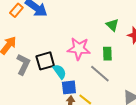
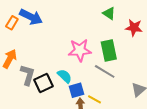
green triangle: (112, 25) -> (109, 13), moved
green rectangle: (107, 54) -> (109, 50), size x1.5
black square: (45, 61) -> (44, 83), moved

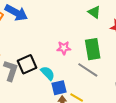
pink star: (80, 50) -> (64, 48), size x0.6
black square: (44, 83) -> (27, 64), moved

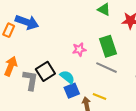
blue square: (59, 88) -> (72, 91), moved

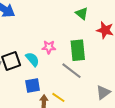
cyan semicircle: (67, 77) -> (32, 59), moved

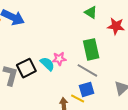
pink star: (49, 47) -> (59, 59), moved
blue square: (33, 86) -> (87, 89), moved

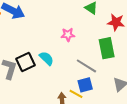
green rectangle: (91, 49) -> (107, 48), moved
pink star: (59, 59) -> (68, 35), moved

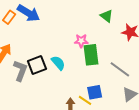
green rectangle: (107, 48) -> (91, 55), moved
gray line: (86, 66) -> (120, 69), moved

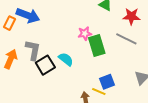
gray line: (120, 69) -> (126, 39), moved
gray L-shape: (20, 71) -> (33, 50), moved

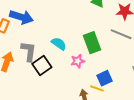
pink star: (85, 33) -> (78, 61), moved
cyan semicircle: (66, 59) -> (59, 44), moved

